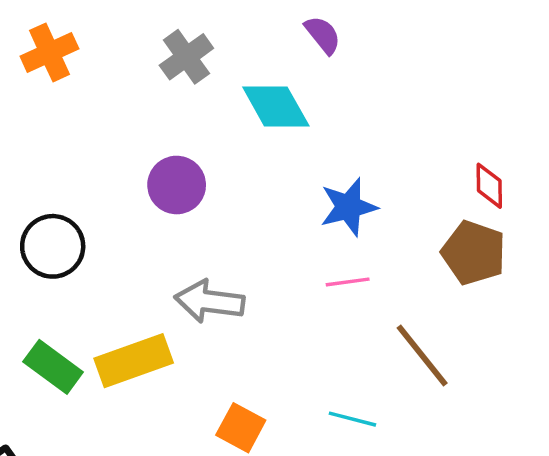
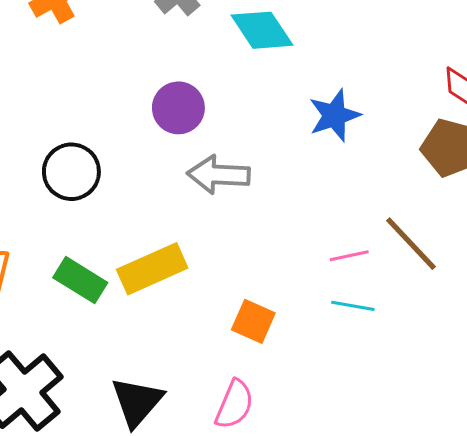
pink line: (348, 282) -> (349, 256), moved
gray arrow: (209, 301) -> (219, 175), moved

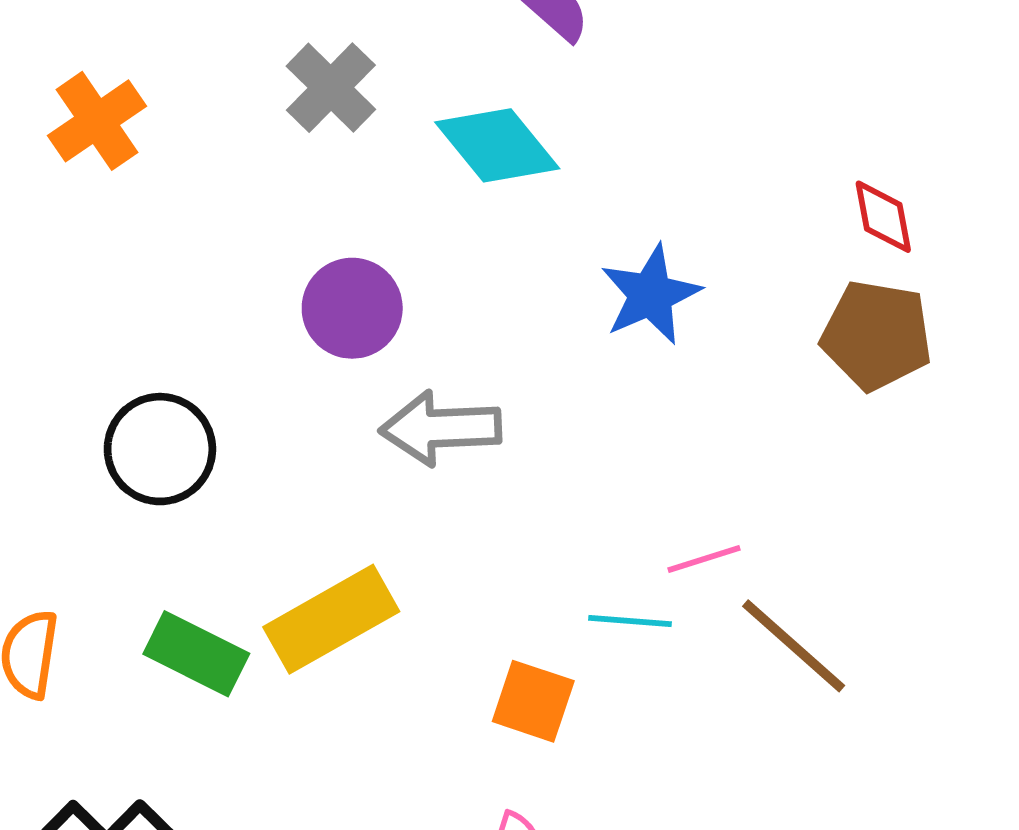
brown line: (411, 244) -> (794, 646), moved
cyan line: (353, 306) -> (630, 621), moved

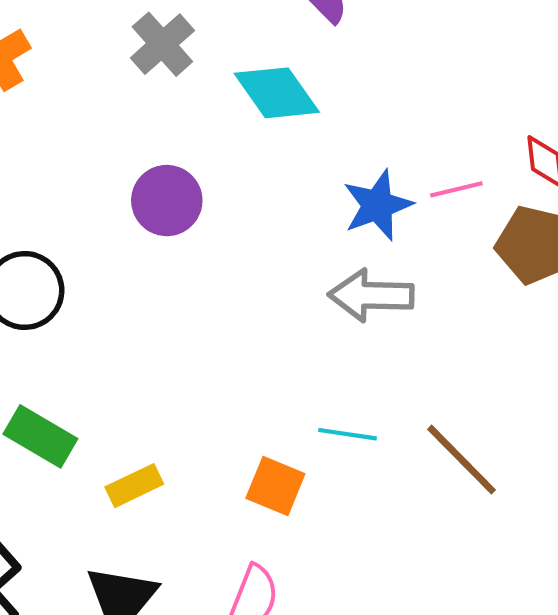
gray arrow: (441, 428) -> (371, 295), moved
pink line: (704, 559) -> (456, 189), moved
yellow rectangle: (331, 619) -> (134, 486), moved, size x0.6

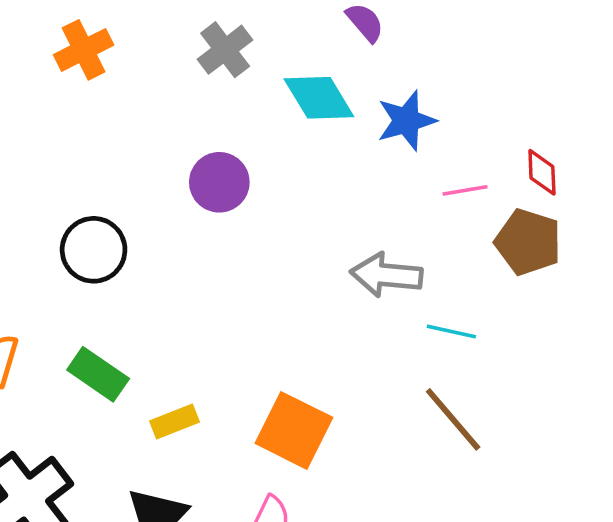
blue star: (378, 205) -> (406, 121), moved
cyan line: (347, 434) -> (451, 331), moved
orange square: (275, 486) -> (294, 430), size x1.5

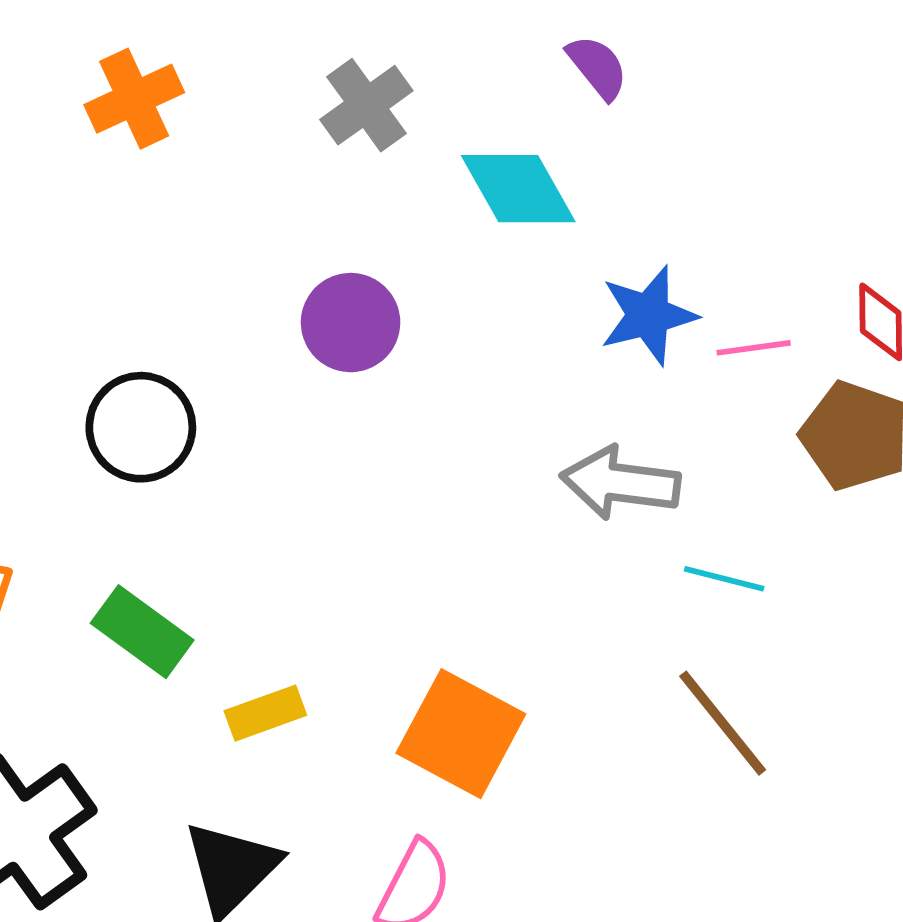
blue star: (406, 121) -> (648, 315), moved

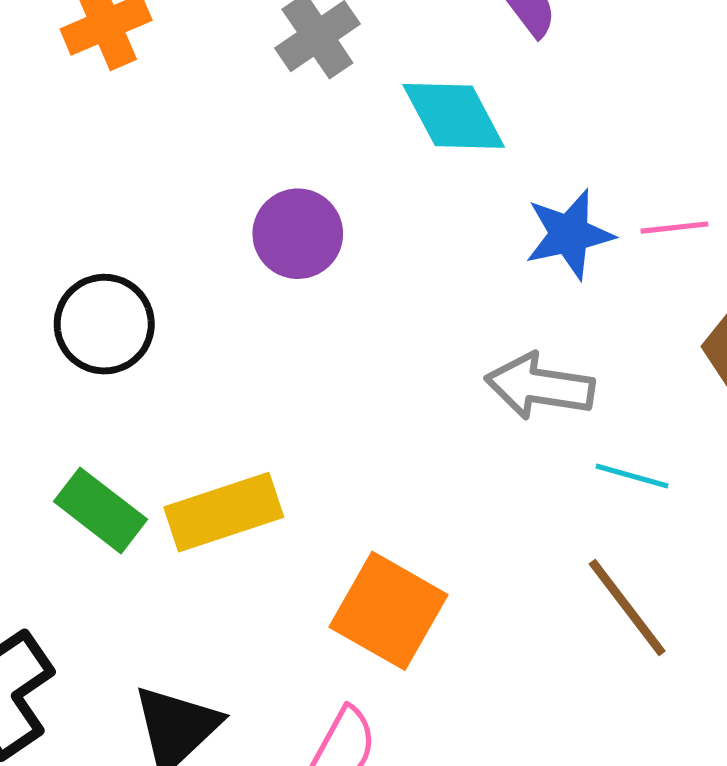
pink line: (754, 348) -> (674, 228), moved
yellow rectangle: (265, 713) -> (224, 512), moved, size x1.6

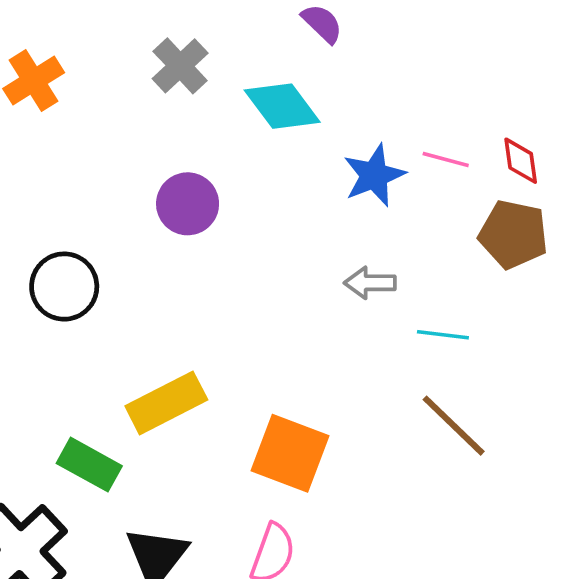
pink line: (674, 228) -> (446, 160), turned 30
gray arrow: (540, 386) -> (370, 283), size x0.7
green rectangle: (101, 510) -> (89, 465), moved

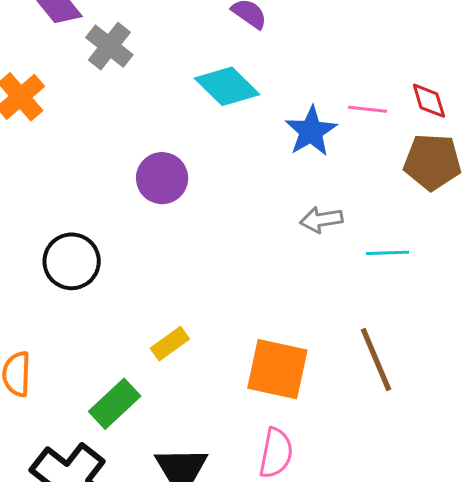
gray cross: (180, 66) -> (109, 46), moved
yellow rectangle: (166, 403) -> (170, 344), size x0.6
brown line: (454, 426) -> (376, 359), moved, turned 32
green rectangle: (89, 465) -> (115, 404), turned -63

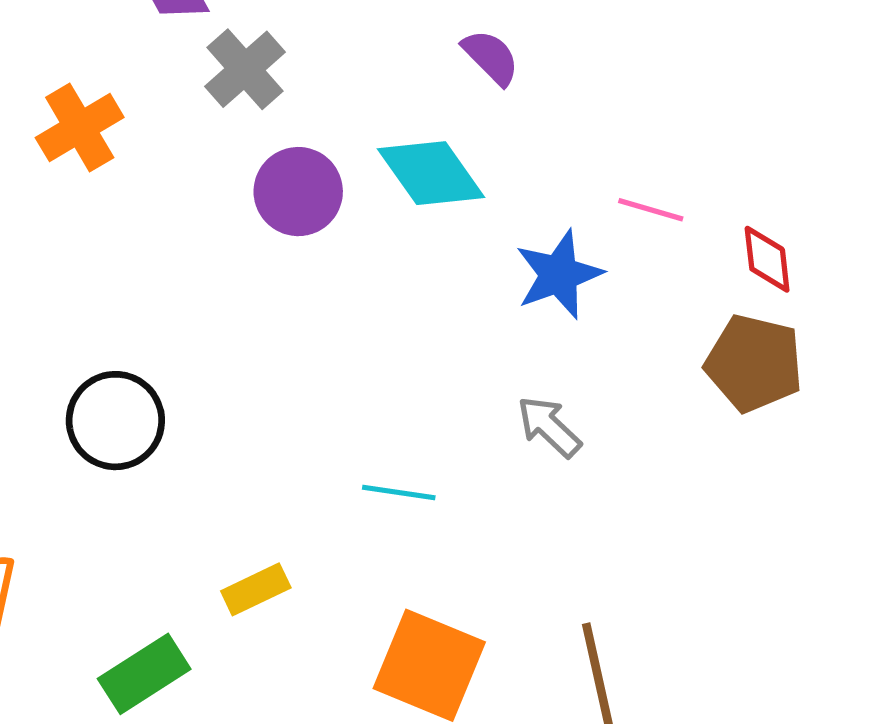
pink line: (368, 109) -> (651, 210), moved
purple circle: (162, 178) -> (298, 192), moved
gray arrow: (321, 220) -> (549, 427), turned 42
cyan line: (387, 253) -> (399, 492), moved

